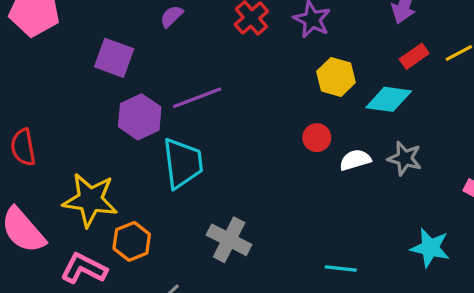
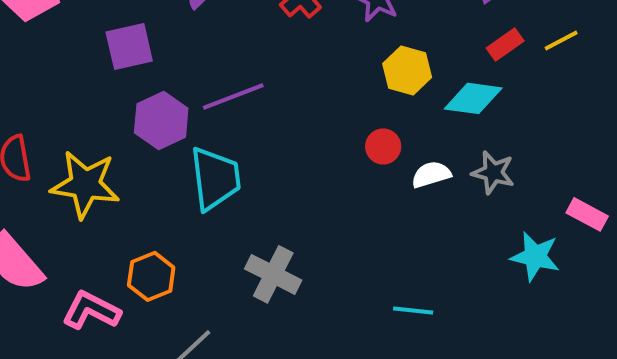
purple square: (114, 58) -> (129, 46), turned -33
yellow star: (90, 200) -> (85, 184), moved
cyan star: (430, 248) -> (535, 256), moved

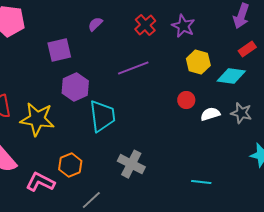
purple line: (233, 96) -> (133, 68), moved

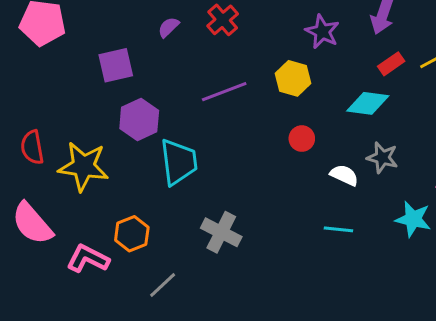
red cross: (145, 25) -> (223, 20), moved
purple star: (183, 26) -> (322, 32), moved
yellow hexagon: (198, 62) -> (293, 78), moved
white semicircle: (210, 114) -> (344, 175), moved, turned 42
cyan line: (201, 182) -> (338, 229), moved

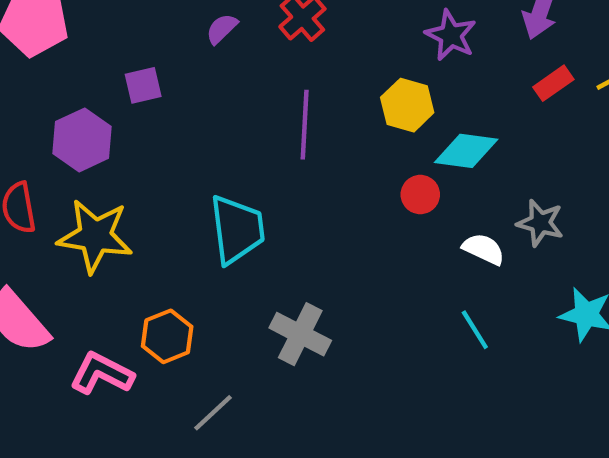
purple square: (116, 65) -> (143, 85), size x0.7
purple line: (224, 92) -> (305, 125), turned -66
cyan diamond: (368, 103) -> (466, 151), moved
purple hexagon: (139, 119) -> (82, 140), moved
cyan line: (338, 229) -> (475, 330), turned 52

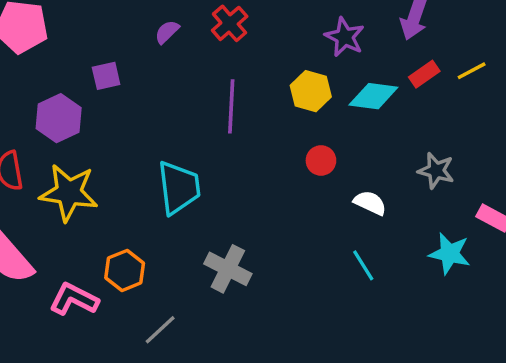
cyan diamond: (466, 151) -> (373, 96), moved
gray star: (540, 223) -> (436, 171), moved

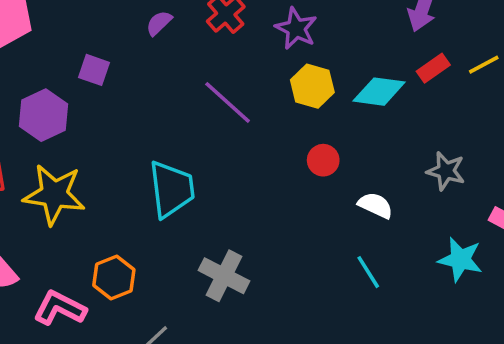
purple star: (345, 37) -> (296, 28), moved
purple square: (106, 76) -> (94, 70), turned 32
purple line: (231, 106) -> (228, 102), turned -51

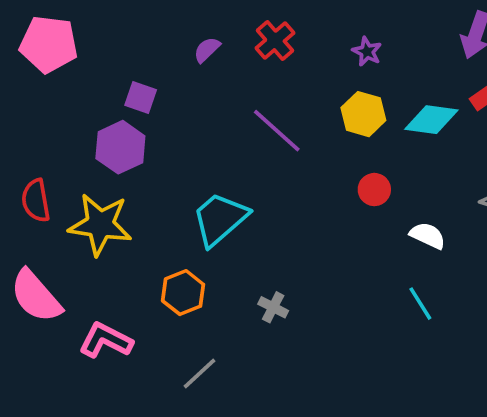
purple star: (296, 28) -> (367, 52), moved, size x0.7
purple hexagon: (43, 115) -> (120, 147), moved
cyan trapezoid: (172, 189) -> (220, 219), turned -124
gray cross: (224, 276) -> (273, 307), size x0.6
orange hexagon: (114, 277) -> (183, 293), moved

